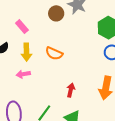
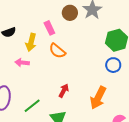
pink rectangle: (22, 27) -> (49, 28), moved

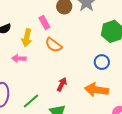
blue circle: (113, 65) -> (102, 62), moved
orange arrow: (98, 98) -> (97, 90), turned 75

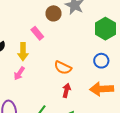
orange semicircle: (54, 45) -> (63, 68), moved
pink arrow: (19, 58) -> (19, 73), turned -48

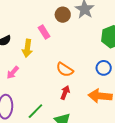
pink arrow: (19, 73) -> (13, 73), moved

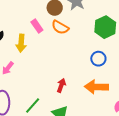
orange semicircle: (65, 70) -> (60, 27), moved

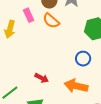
red arrow: (61, 85) -> (42, 78), turned 88

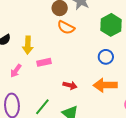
pink rectangle: (29, 15) -> (44, 62), moved, turned -64

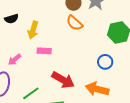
pink arrow: (16, 71) -> (15, 60), moved
red arrow: (70, 85) -> (63, 80), size x1.6

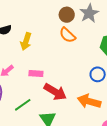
pink rectangle: (44, 51) -> (36, 74), moved

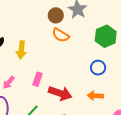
pink rectangle: (36, 74) -> (38, 79), turned -64
orange arrow: (89, 101) -> (95, 96), size x0.7

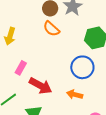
blue circle: (98, 68) -> (82, 67), size x1.5

